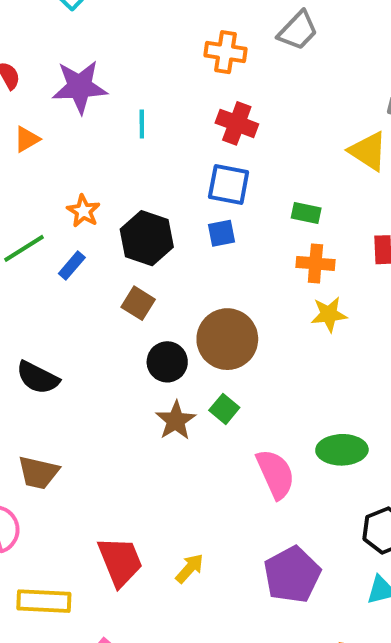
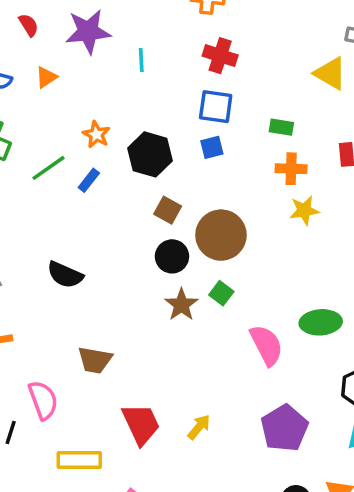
brown square: (138, 303) -> (168, 210), moved
brown trapezoid: (38, 473) -> (95, 360), moved

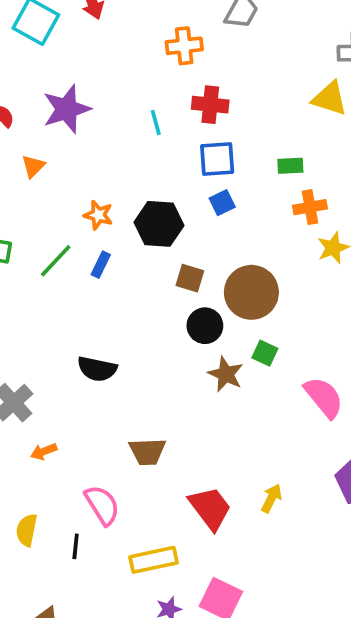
cyan line: (141, 60) -> (156, 123), moved

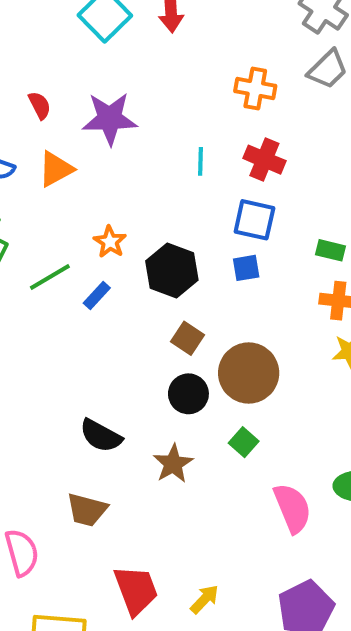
orange triangle: (33, 166) -> (56, 169), size x1.4
black semicircle: (97, 369) -> (101, 436), moved
brown star: (226, 374) -> (173, 464), moved

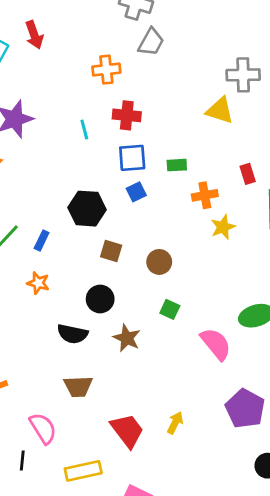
orange star: (110, 242) -> (38, 283), moved
green rectangle: (331, 250) -> (177, 165), moved
brown circle: (249, 373) -> (159, 262), size x0.6
black circle: (188, 394) -> (100, 299), moved

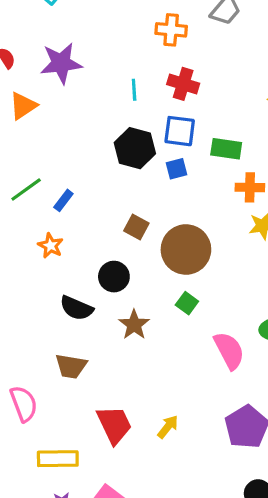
green rectangle: (177, 165) -> (226, 149), size x1.4
black hexagon: (87, 209) -> (135, 148), moved
brown circle: (159, 262) -> (186, 249), size x1.8

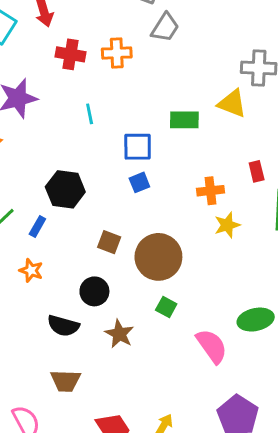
red cross: (183, 84) -> (71, 54), moved
black hexagon: (135, 148) -> (65, 189), moved
green rectangle: (226, 149) -> (184, 120), moved

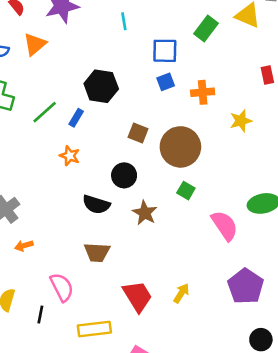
green rectangle: (184, 120) -> (206, 29), turned -55
orange cross: (211, 191) -> (203, 92), moved

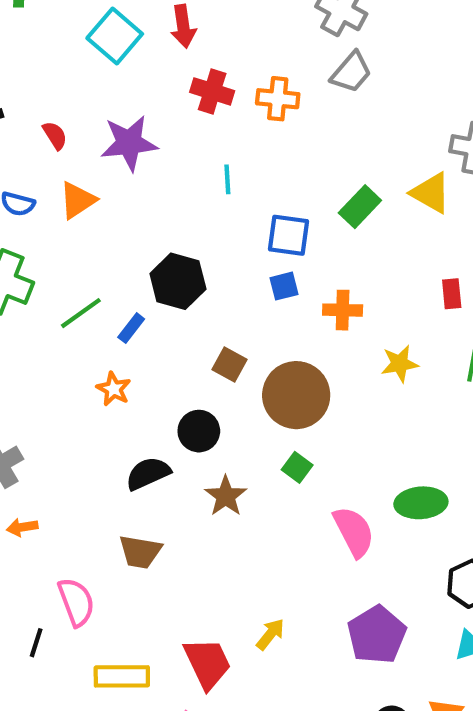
black semicircle: (96, 204) -> (148, 473), turned 132
red trapezoid: (137, 296) -> (207, 663), moved

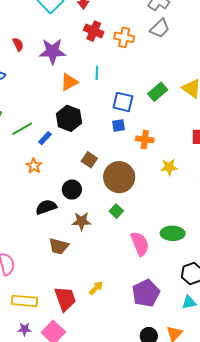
orange triangle: (77, 200) -> (69, 82), moved
brown star: (226, 496) -> (81, 221), turned 30
brown trapezoid: (140, 552) -> (59, 246), moved

